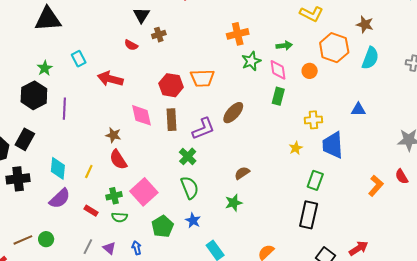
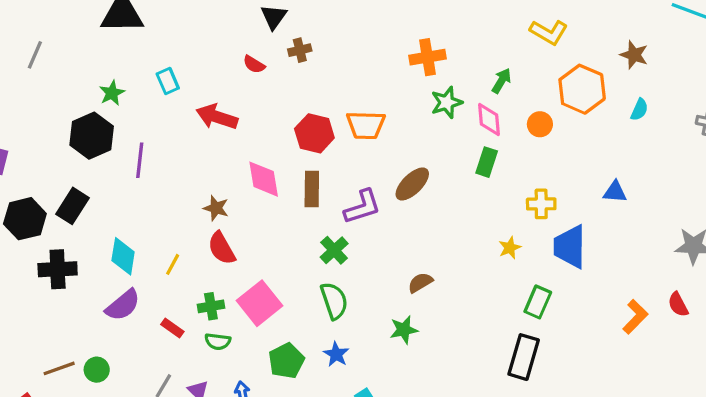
green arrow: (284, 46) -> (501, 81), turned -56
cyan semicircle: (370, 58) -> (639, 110), size x0.6

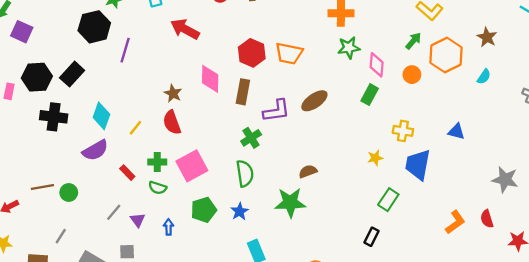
green arrow: (501, 81) -> (413, 41), moved
green star: (404, 330) -> (290, 203), size x1.5
black rectangle: (524, 357) -> (371, 237), size x0.6

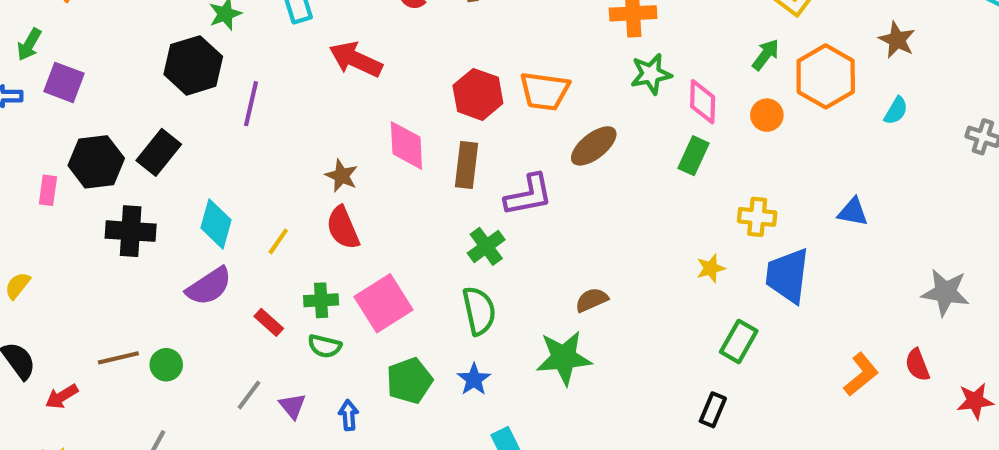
brown ellipse: (314, 101) -> (594, 146), moved

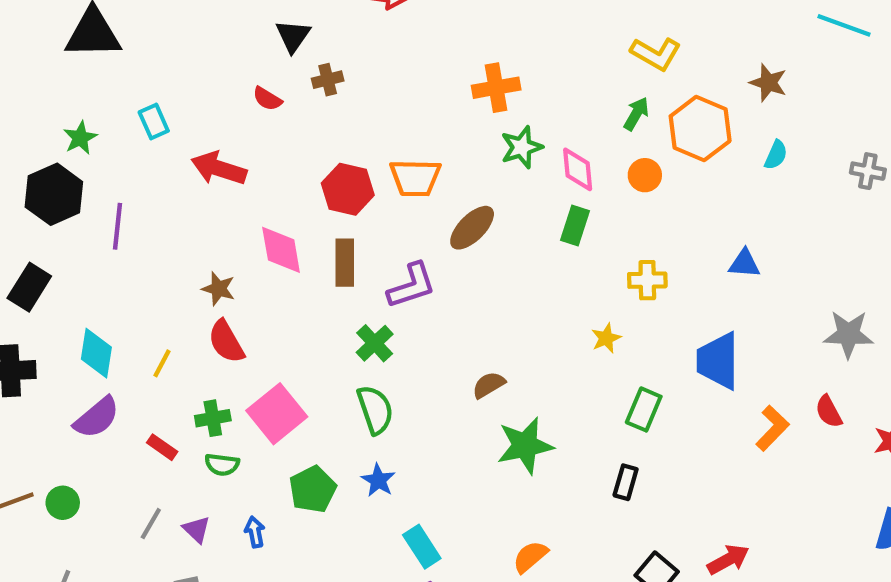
blue trapezoid: (788, 276) -> (718, 361), moved
green star: (564, 358) -> (525, 446), moved

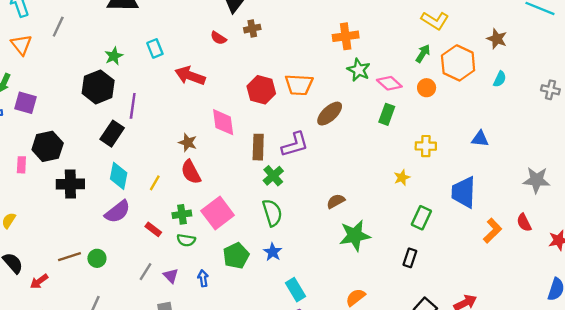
green star: (522, 147) -> (359, 70), turned -30
pink diamond: (578, 169) -> (389, 83), turned -45
brown rectangle: (345, 263) -> (258, 147), moved
black rectangle: (29, 287) -> (112, 134), moved

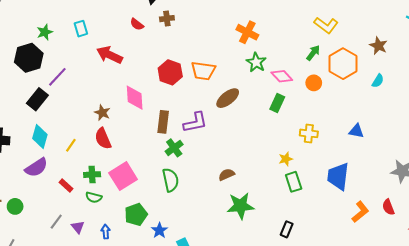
orange cross: (346, 36) -> (247, 32), turned 30
purple line: (133, 106) -> (57, 77), turned 30
green rectangle: (421, 218) -> (294, 182), moved, turned -48
blue star: (273, 252) -> (159, 230), moved

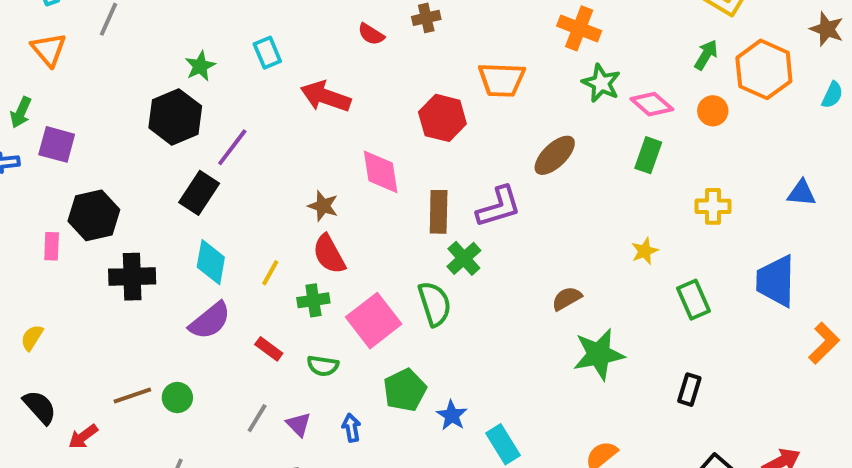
orange trapezoid: (203, 71) -> (502, 80), moved
yellow star: (286, 159) -> (645, 251), moved
green cross: (92, 175) -> (313, 300), moved
green semicircle: (171, 180) -> (435, 304), moved

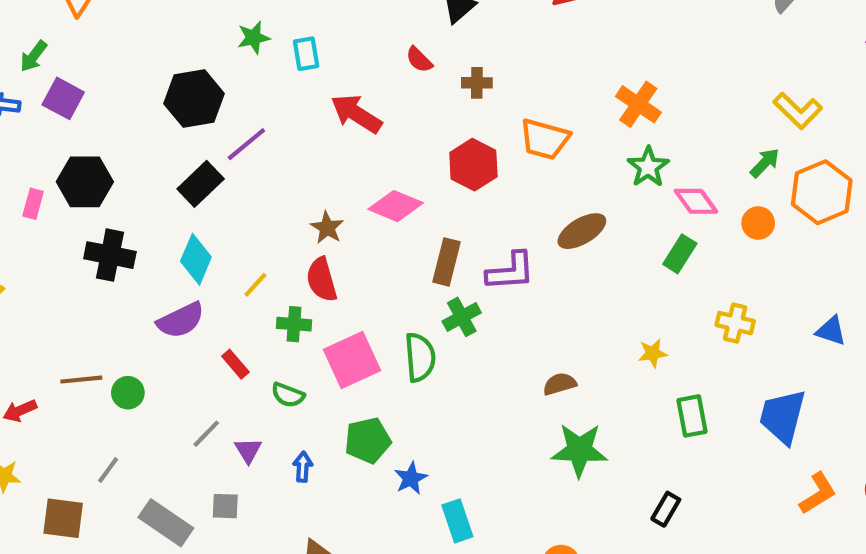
brown cross: (426, 18) -> (477, 83), moved
green star: (200, 66) -> (254, 38), moved
pink diamond: (381, 172) -> (396, 206), turned -72

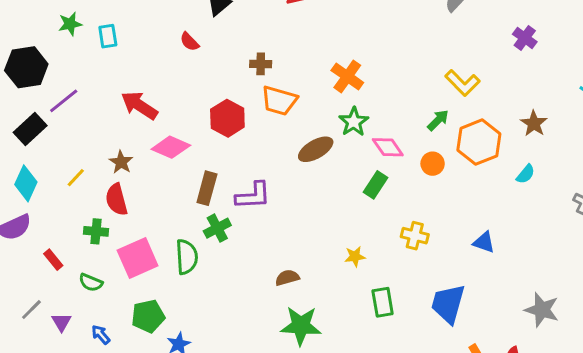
brown cross: (477, 83) -> (261, 64), moved
red arrow: (356, 114) -> (139, 105), moved
brown ellipse: (582, 231) -> (316, 149), moved
yellow line: (255, 285) -> (76, 178), moved
blue arrow: (303, 467) -> (101, 335), turned -45

